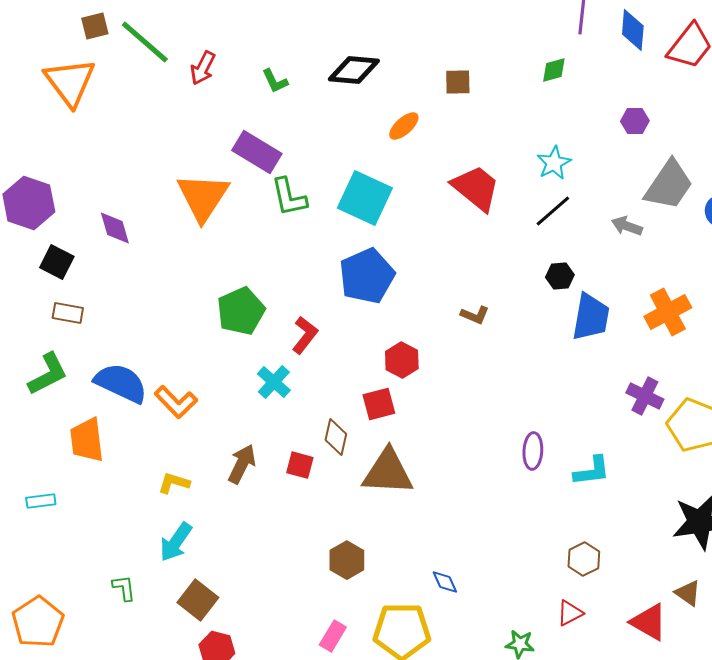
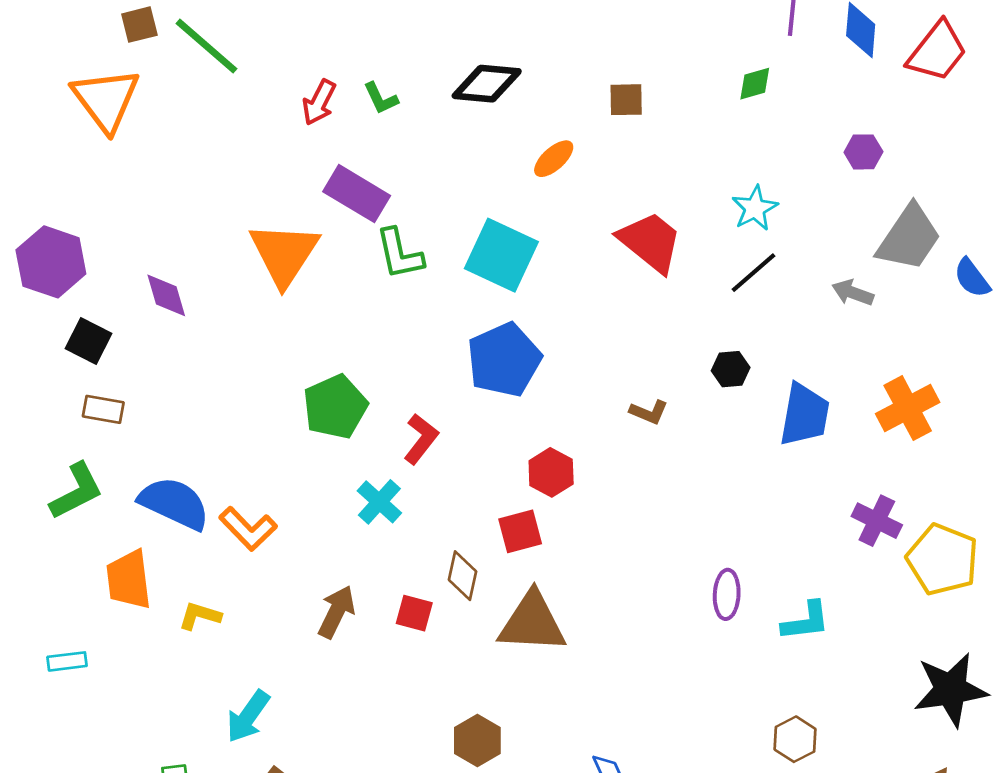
red arrow: (203, 68) -> (319, 102), moved
black hexagon: (560, 276) -> (731, 369), moved
yellow L-shape: (174, 483) -> (200, 616), moved

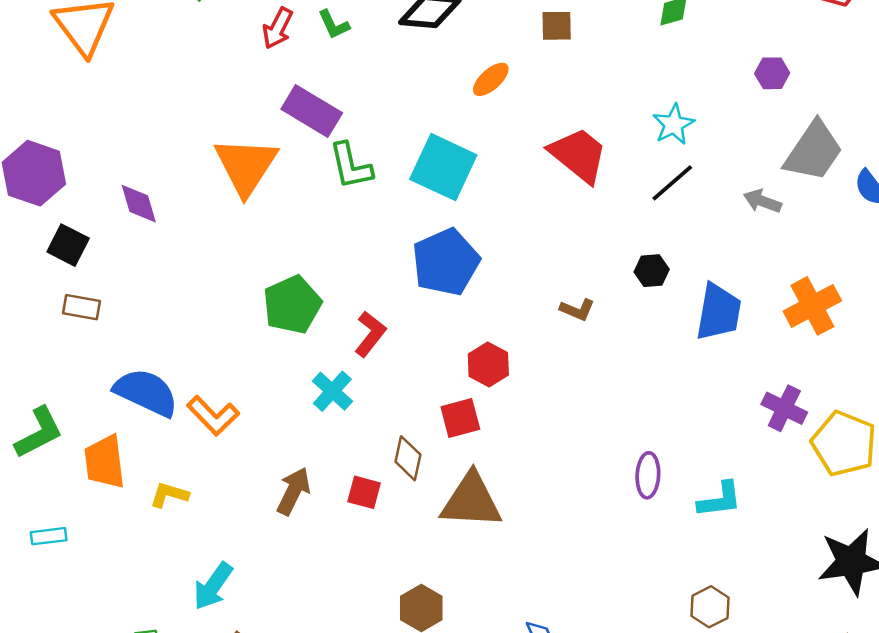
green L-shape: (76, 491) -> (39, 433), moved

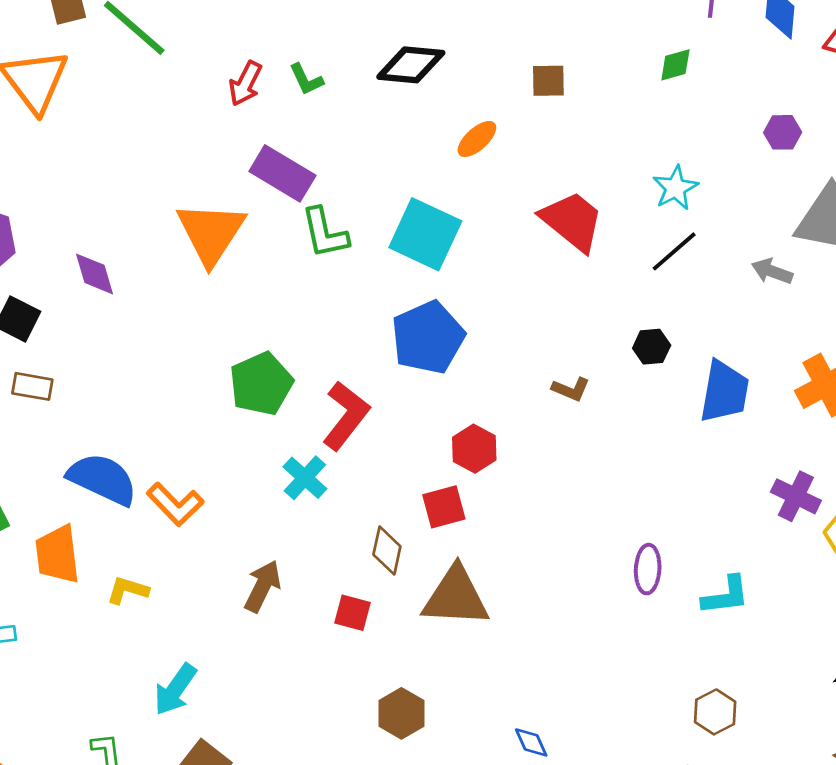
red L-shape: (370, 334) -> (346, 416), size x1.4
red square: (364, 492) -> (353, 613), moved

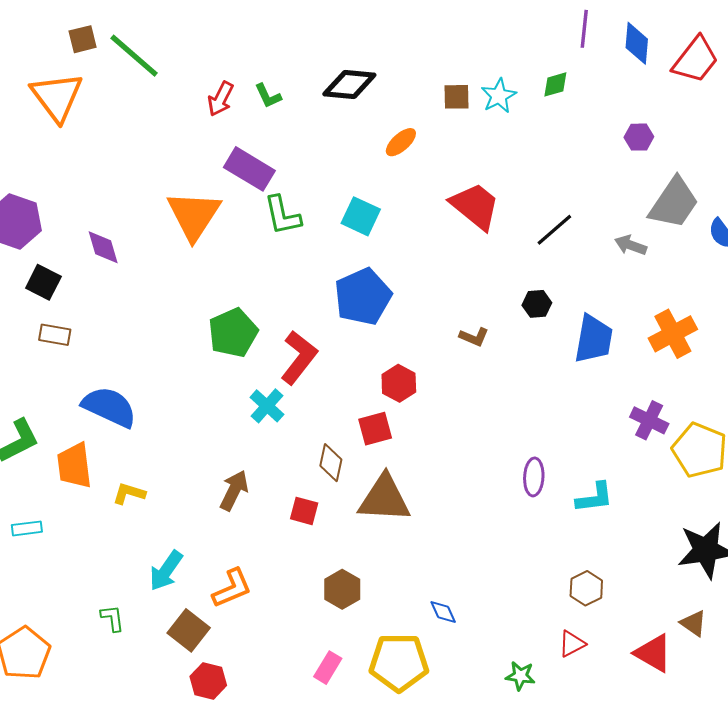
cyan star: (675, 188) -> (499, 96), moved
cyan square: (425, 234) -> (361, 216), size x0.7
orange L-shape: (175, 504) -> (232, 588), moved, turned -69

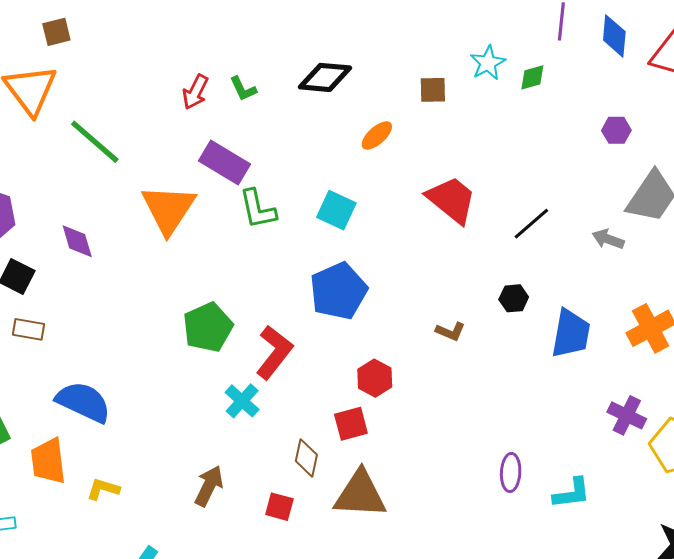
green line: (134, 56) -> (95, 142), moved
cyan star: (499, 96) -> (488, 63), moved

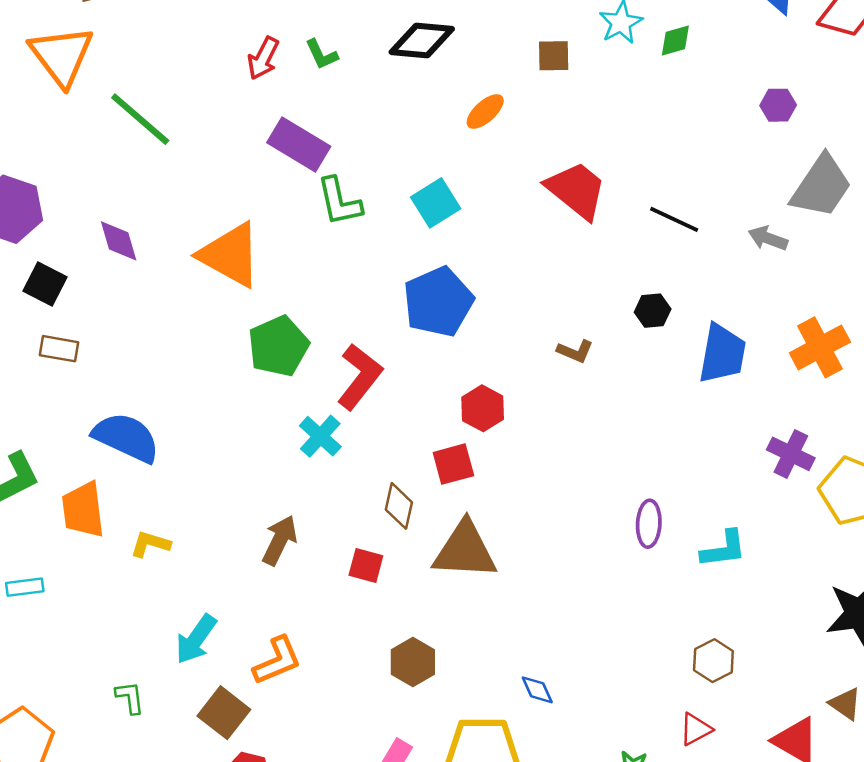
orange triangle: (168, 209) -> (230, 255), moved, turned -34
cyan square: (336, 210) -> (436, 203), turned 33
black line: (531, 224) -> (674, 219), turned 66

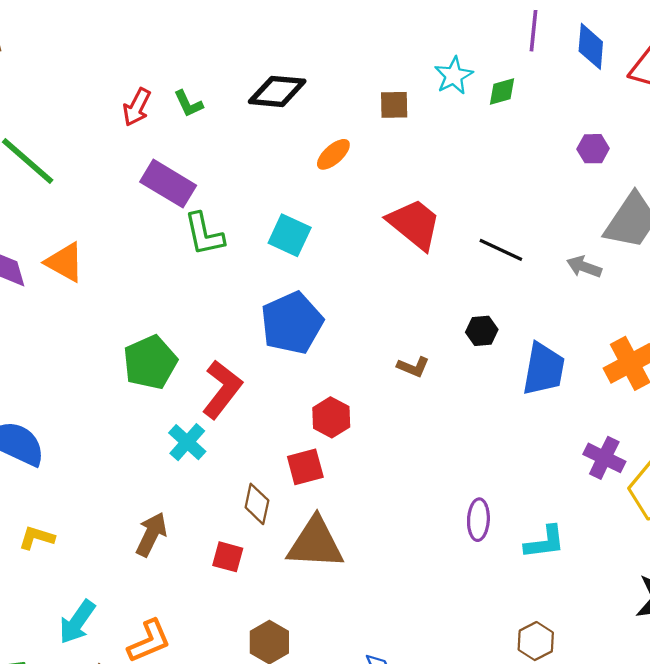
cyan square: (436, 203) -> (290, 235), turned -33
orange triangle: (230, 255) -> (65, 262), moved, size x0.7

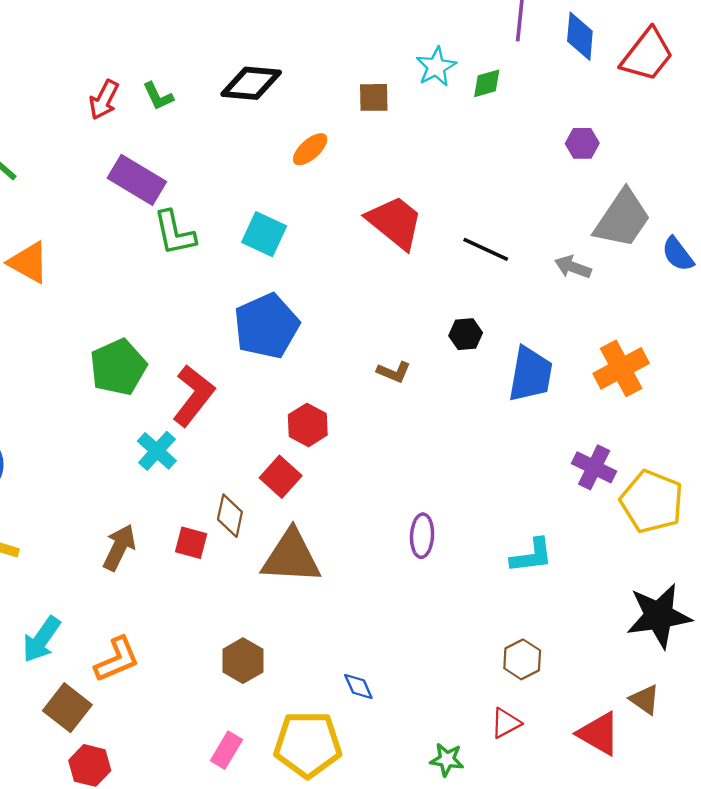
red square: (305, 467) -> (281, 477), turned -33
purple ellipse: (478, 520) -> (422, 536), moved
red square: (228, 557) -> (191, 543), moved

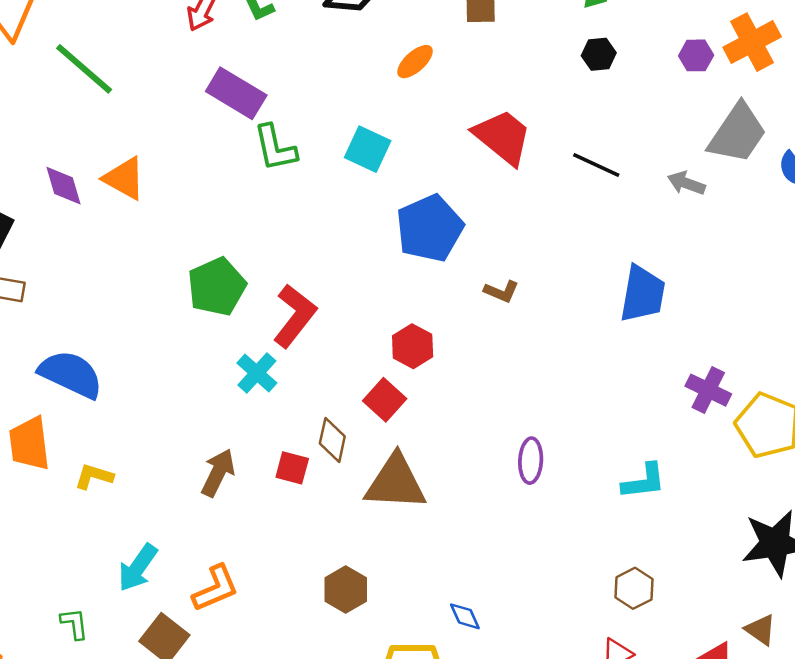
blue pentagon: (267, 326) -> (430, 228), moved
black hexagon: (466, 334) -> (599, 54), moved
orange cross: (621, 368) -> (752, 42), moved

